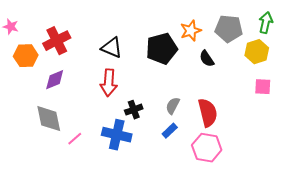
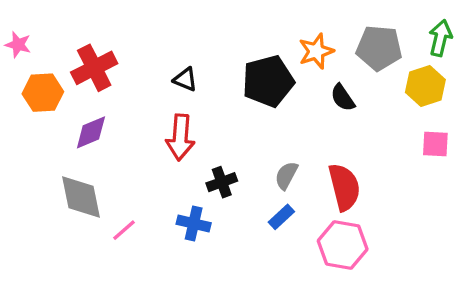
black triangle: (112, 48) -> (185, 79), size x0.7
blue cross: (117, 135) -> (194, 223), size x0.7

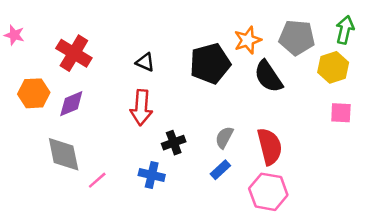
red cross: (94, 68) -> (74, 53), turned -32
orange hexagon: (43, 93) -> (34, 93), moved
black semicircle: (343, 98) -> (268, 76), size x1.5

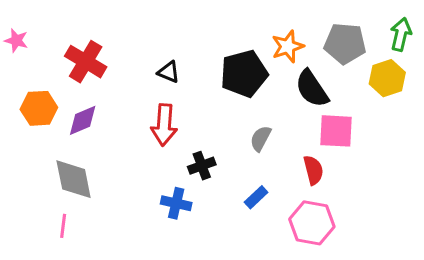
pink square: (341, 113) -> (336, 131), moved, size x1.4
gray semicircle: (224, 137) -> (261, 138), moved
red semicircle: (270, 146) -> (313, 170), size x0.7
pink line: (97, 180) -> (63, 226), moved, turned -42

